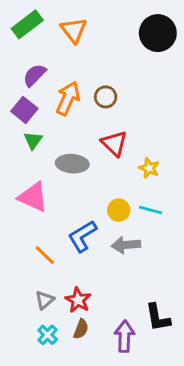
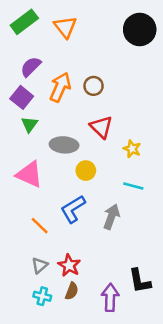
yellow circle: (119, 210) -> (86, 171), moved
gray arrow: (126, 245) -> (111, 217), turned 115
cyan cross: (48, 335) -> (42, 296), turned -30

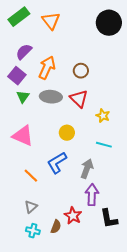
brown circle: (94, 86) -> (81, 71), moved
gray ellipse: (64, 145) -> (51, 97), moved
red star: (69, 265) -> (73, 216), moved
purple arrow: (110, 297) -> (92, 195), moved

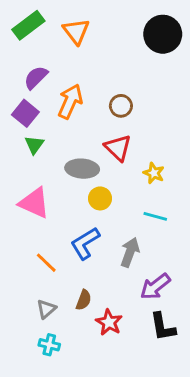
gray ellipse: (51, 97) -> (82, 169), moved
purple arrow: (92, 195) -> (155, 287), moved, turned -130
brown semicircle: (56, 227) -> (84, 300), moved

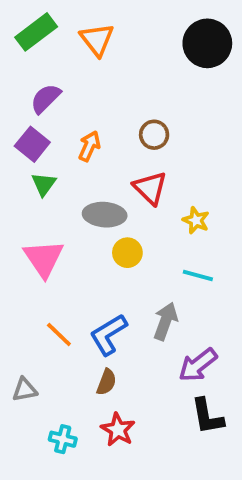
orange arrow: (70, 101) -> (89, 146), moved, size x0.7
pink triangle: (34, 203) -> (44, 258), turned 32
blue L-shape: (85, 243) -> (108, 334), moved
gray triangle: (46, 309) -> (25, 390), moved, turned 30
red star: (109, 322) -> (118, 430), moved

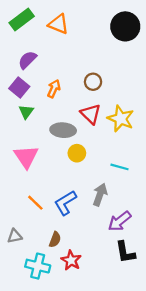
orange triangle: (97, 40) -> (58, 24), turned -30
yellow star: (196, 220) -> (121, 119), moved, size x1.6
brown semicircle: (106, 382) -> (55, 240), moved
cyan cross: (63, 439) -> (38, 266), size x1.5

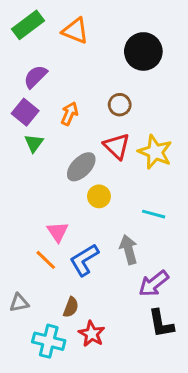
black circle: (125, 26) -> (143, 51), moved
gray ellipse: (63, 130) -> (81, 167), turned -50
pink triangle: (26, 157) -> (58, 232), moved, size x0.7
gray arrow: (100, 195) -> (129, 250), turned -35

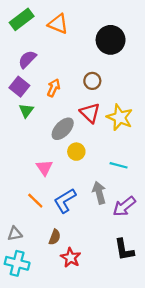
pink triangle: (58, 232) -> (44, 168), moved
purple arrow: (154, 284) -> (124, 206), moved
cyan cross: (49, 341) -> (17, 263), moved

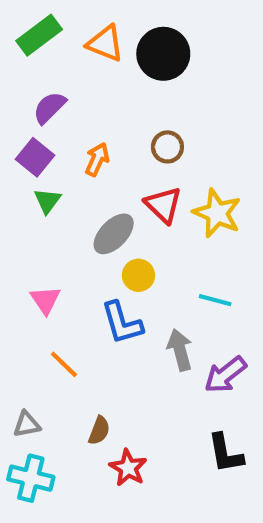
black circle: (111, 40) -> (163, 54), moved
pink triangle: (44, 168) -> (45, 300), moved
blue L-shape: (65, 201) -> (122, 323), moved, turned -75

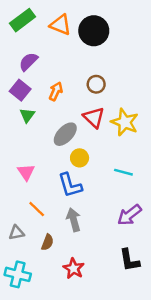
gray arrow: (180, 350) -> (74, 220), moved
gray triangle: (27, 424) -> (17, 233), moved
brown semicircle: (99, 431) -> (47, 242), moved

